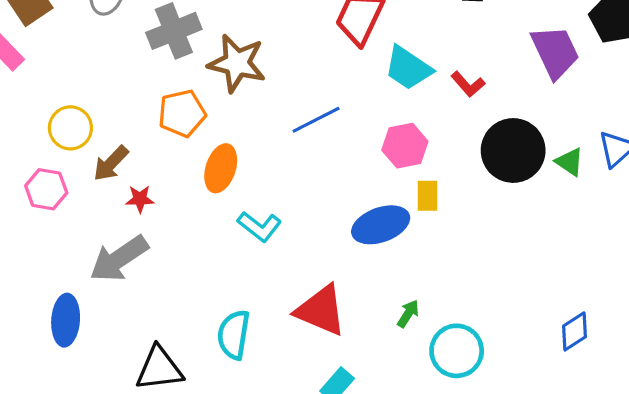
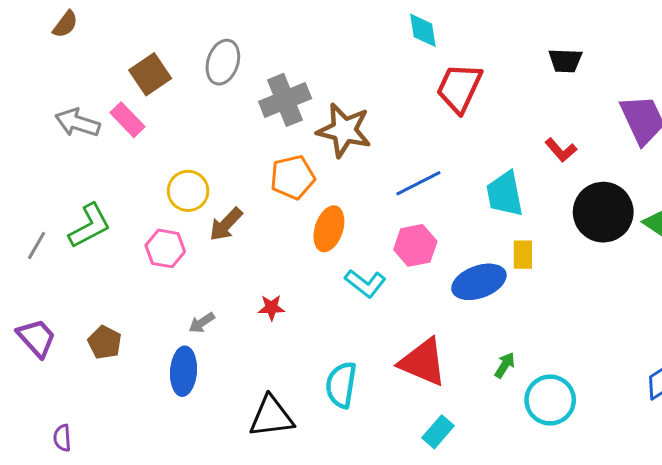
cyan trapezoid: (408, 68) -> (505, 194), moved, turned 45
pink hexagon: (405, 146) -> (415, 245), moved
red star: (140, 199) -> (271, 308), moved
gray arrow: (119, 259) -> (202, 323), moved, size x0.5

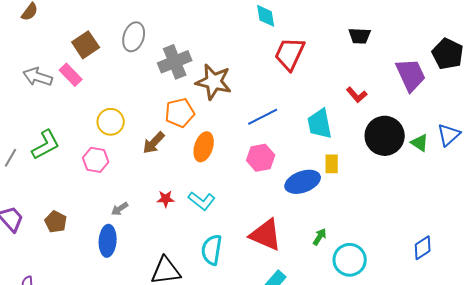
brown arrow: (226, 224) -> (154, 143), moved
cyan L-shape: (365, 283) -> (202, 201), moved

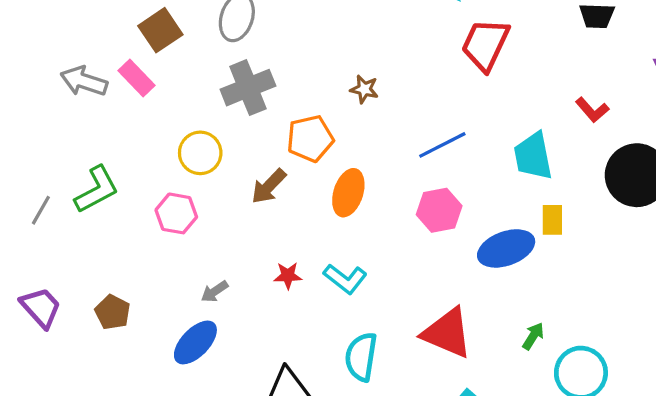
gray cross: (175, 62) -> (248, 88), moved
brown star: (214, 82) -> (364, 89), size x0.5
blue ellipse: (108, 241) -> (195, 342), turned 40

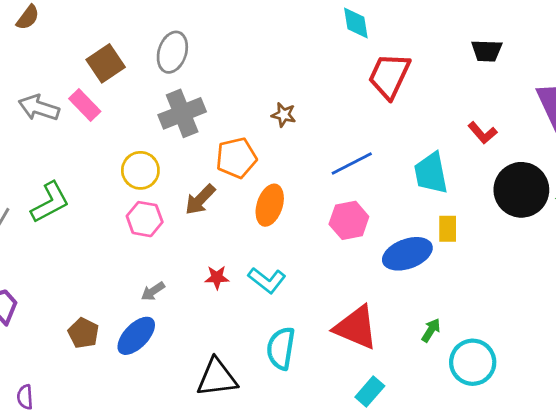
pink hexagon: (176, 213) -> (145, 219), moved
brown pentagon: (113, 312) -> (83, 333), moved

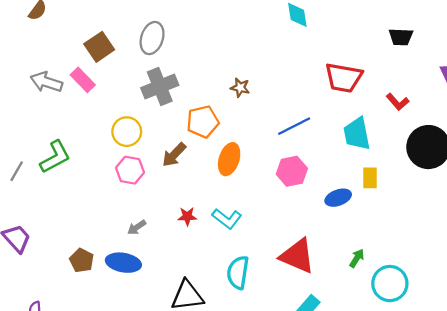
red trapezoid: (389, 76) -> (344, 78), moved, turned -105
blue ellipse: (407, 254) -> (338, 198), size x0.7
blue ellipse: (136, 336) -> (123, 263), turned 56

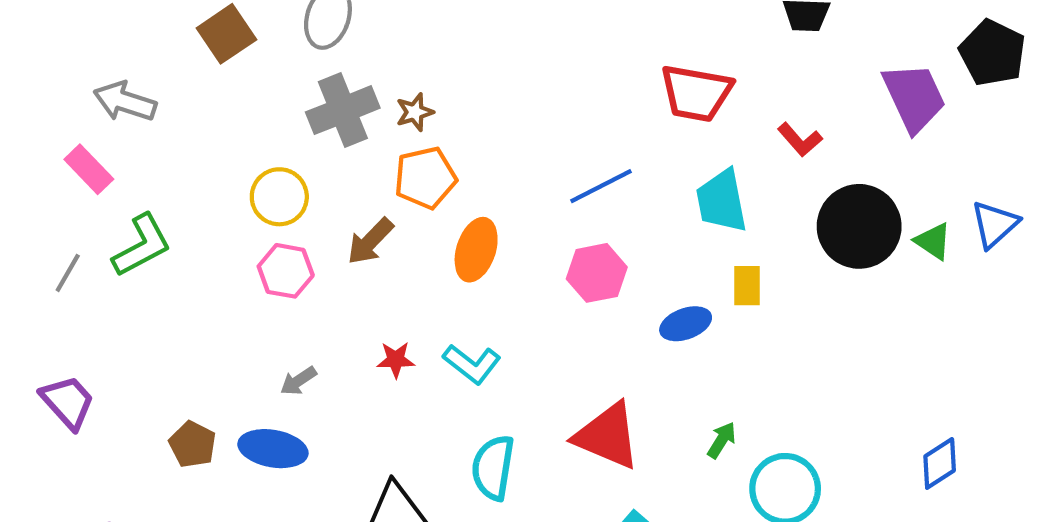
pink rectangle: (83, 80) -> (89, 169), moved
brown star: (240, 88) -> (415, 112), moved, turned -30

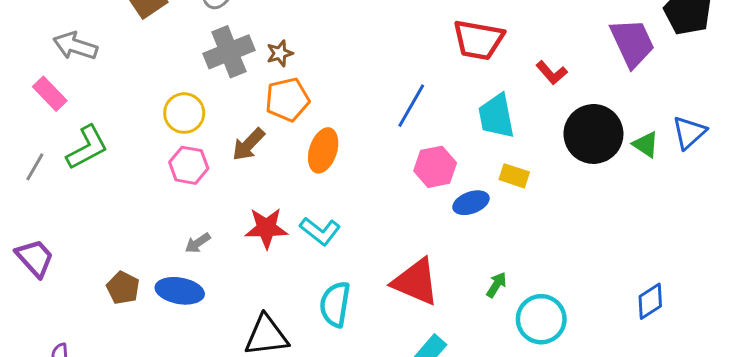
blue line: (601, 186) -> (411, 106), turned -33
pink hexagon: (597, 273) -> (435, 167), moved
yellow rectangle: (747, 286) -> (514, 176), turned -72
red star: (396, 360) -> (266, 228), size x1.6

